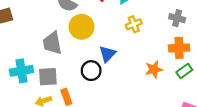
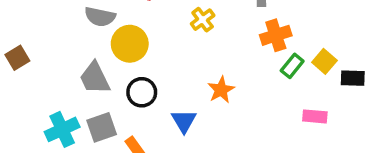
blue triangle: (107, 54) -> (184, 121), moved
orange star: (154, 69) -> (221, 90), moved
black circle: (91, 71) -> (142, 92), moved

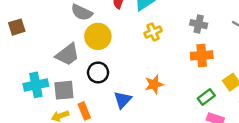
green rectangle: (292, 66) -> (206, 97), moved
gray trapezoid: (95, 78) -> (67, 55), turned -115

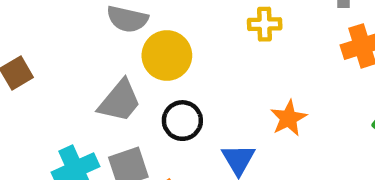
yellow cross: (153, 32) -> (265, 24), turned 35

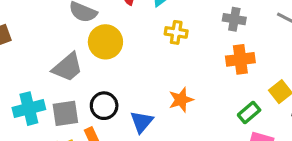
black circle: (182, 121) -> (104, 106), moved

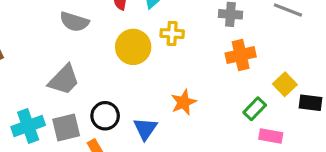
yellow circle: (105, 42) -> (133, 47), moved

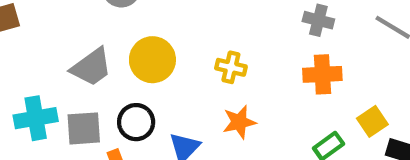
yellow cross: (172, 34) -> (231, 67), moved
yellow circle: (133, 47) -> (152, 60), moved

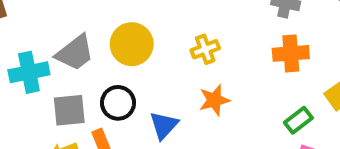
yellow cross: (231, 67) -> (205, 49), turned -32
cyan cross: (36, 118) -> (29, 72), moved

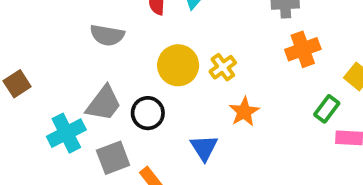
yellow circle: (132, 44) -> (178, 65), moved
black circle: (118, 103) -> (148, 113), moved

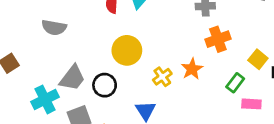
gray semicircle: (107, 35) -> (54, 27), moved
yellow cross: (223, 67) -> (162, 77), moved
orange star: (244, 112) -> (192, 69), moved

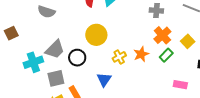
orange cross: (218, 39) -> (162, 35), turned -30
yellow square: (258, 59) -> (188, 41), moved
green rectangle: (235, 83) -> (166, 55), moved

